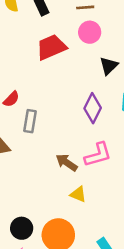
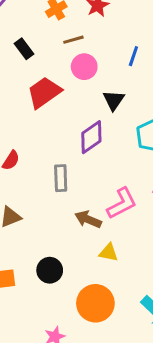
purple diamond: (93, 108) -> (91, 137), moved, turned 40
gray rectangle: (30, 121) -> (61, 178), moved
black circle: (22, 228) -> (50, 270), moved

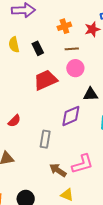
black triangle: (114, 100) -> (91, 94), turned 42

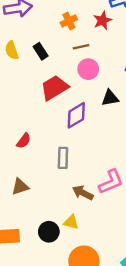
purple diamond: (71, 116) -> (76, 115), moved
yellow triangle: (67, 195) -> (71, 222), moved

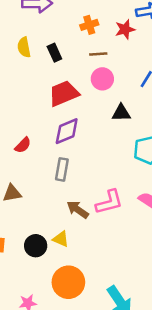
purple diamond: (76, 115) -> (67, 131), moved

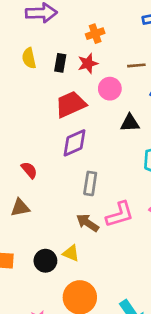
red star: (125, 29) -> (88, 63), moved
black rectangle: (54, 53) -> (60, 63), turned 36
brown line: (98, 54) -> (136, 65), moved
red semicircle: (23, 145) -> (29, 170), moved, turned -84
gray rectangle: (62, 169) -> (90, 183), moved

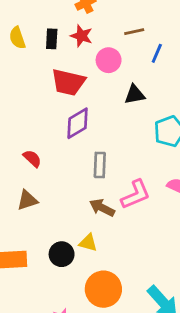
red star: (88, 63) -> (82, 36), turned -30
red trapezoid: (71, 104) -> (68, 82), turned -136

